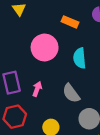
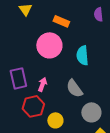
orange rectangle: (70, 22) -> (61, 21), moved
red hexagon: (15, 117) -> (33, 106), moved

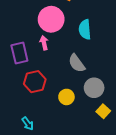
pink arrow: (42, 84) -> (44, 43), moved, turned -32
yellow circle: (55, 120) -> (66, 97), moved

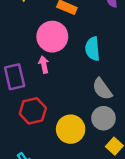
gray semicircle: (77, 63) -> (102, 89), moved
yellow circle: (66, 97) -> (71, 129), size x1.5

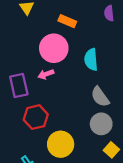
pink arrow: (44, 65) -> (46, 74), turned -98
yellow circle: (71, 129) -> (61, 144), moved

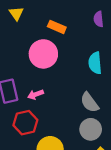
cyan semicircle: (91, 60) -> (95, 63), moved
pink arrow: (46, 74) -> (35, 94), moved

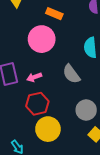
gray semicircle: (90, 102) -> (71, 74), moved
red hexagon: (25, 123) -> (37, 104), moved

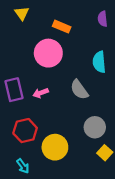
red hexagon: (37, 104) -> (25, 131), moved

